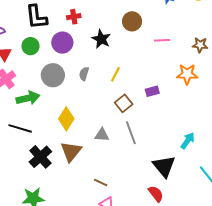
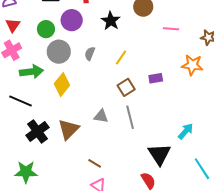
green circle: (31, 46) -> (46, 29), moved
yellow diamond: (66, 119) -> (62, 85), moved

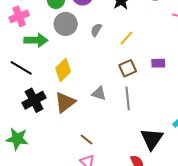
yellow diamond: (62, 85) -> (63, 70), moved

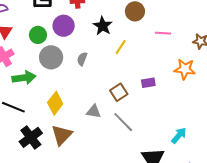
yellow line: (127, 38) -> (121, 47), moved
gray triangle: (99, 94) -> (94, 111), moved
gray line: (128, 98) -> (123, 122), turned -30

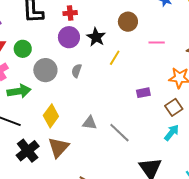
purple circle: (64, 26) -> (69, 37), moved
green circle: (38, 35) -> (23, 49), moved
brown square: (119, 92) -> (174, 107), moved
cyan arrow: (179, 135) -> (172, 133), moved

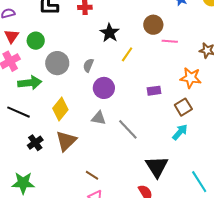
brown circle: (128, 22) -> (153, 25), moved
purple circle: (69, 37) -> (104, 88), moved
black cross: (28, 151) -> (35, 143), size x0.7

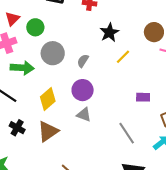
purple circle: (104, 88) -> (83, 90), moved
gray line: (128, 129) -> (127, 133), moved
black cross: (35, 143) -> (17, 128), turned -35

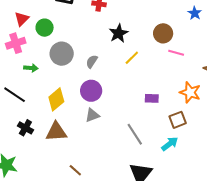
green arrow: (22, 68) -> (31, 68), size x0.6
gray triangle: (84, 115) -> (92, 115), turned -42
brown triangle: (48, 131) -> (56, 132), turned 30

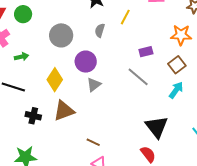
gray circle: (62, 54) -> (61, 35), moved
yellow line: (132, 58) -> (125, 17), moved
gray semicircle: (92, 61) -> (100, 30), moved
gray line: (135, 134) -> (138, 77), moved

